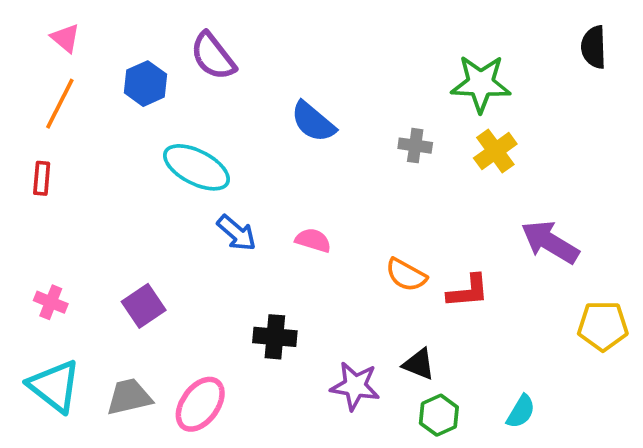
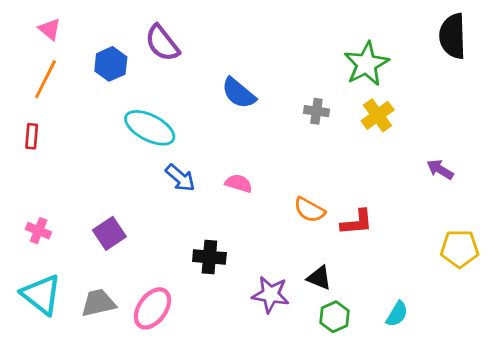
black semicircle: (594, 47) -> (453, 36), size x1.4
green star: (481, 84) -> (366, 64), turned -30
purple arrow: (550, 242) -> (440, 169), moved, size x0.6

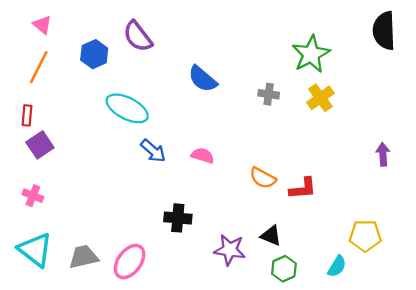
purple arrow: (440, 169) -> (383, 154), moved, turned 55
purple square: (109, 233) -> (40, 145), moved
yellow pentagon: (460, 249) -> (365, 236), moved

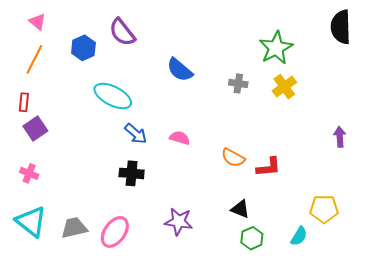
black cross: (178, 218) -> (132, 173), moved
purple star: (230, 250) -> (179, 222), moved

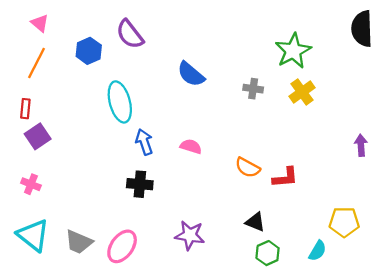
cyan ellipse: (113, 96) -> (120, 102), turned 48
blue arrow: (136, 134) -> (144, 142), turned -150
gray trapezoid: (74, 228) -> (79, 242), turned -144

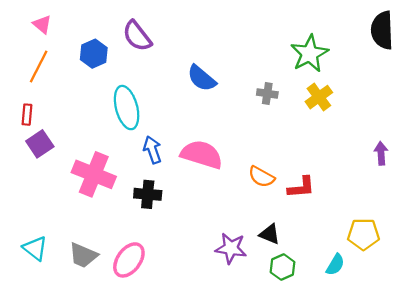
pink semicircle: (191, 146) -> (202, 154), size x1.8
pink cross: (31, 184) -> (94, 174), moved, size x2.0
cyan triangle: (33, 235) -> (35, 248), size x0.7
purple star: (190, 235) -> (231, 248), moved

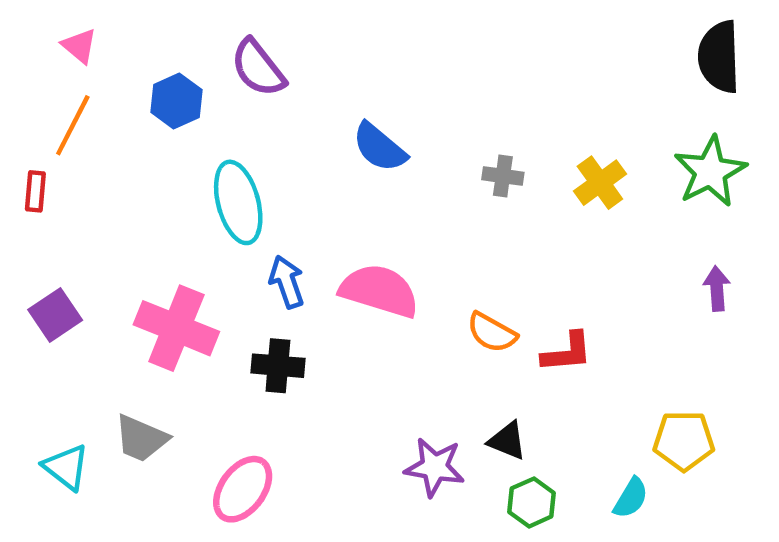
green star: (309, 54) -> (710, 172), moved
red rectangle: (27, 115) -> (35, 191), moved
purple square: (40, 144) -> (55, 315), moved
gray trapezoid: (83, 255) -> (141, 438), moved

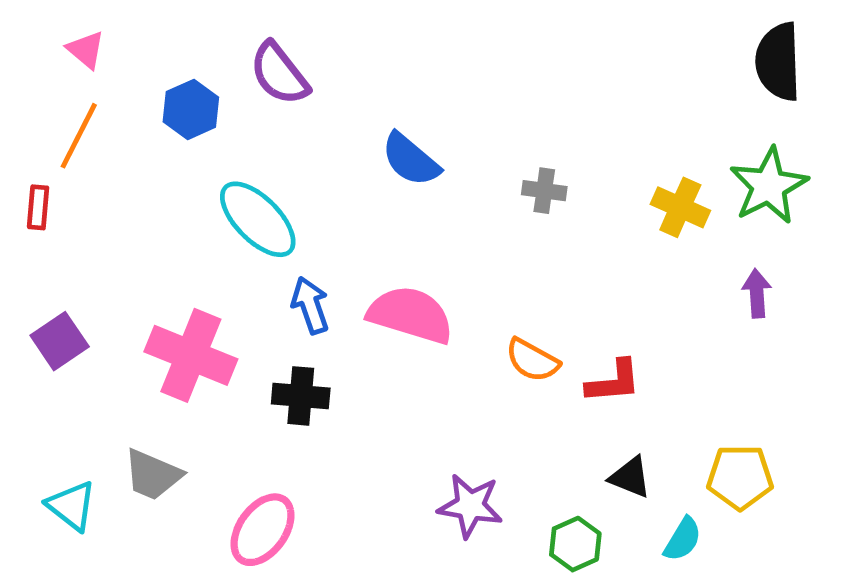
yellow cross: (600, 183) -> (680, 207), moved, turned -30
cyan ellipse: (238, 202) -> (258, 219), turned -30
purple arrow: (717, 288) -> (757, 293), moved
black triangle: (507, 441) -> (630, 477), moved

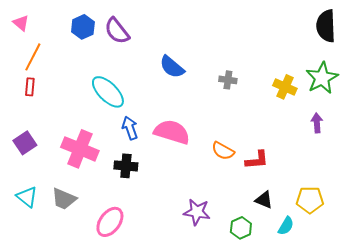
pink triangle: (86, 50) -> (21, 23), moved
blue hexagon: (191, 109) -> (83, 27), moved
red rectangle: (38, 207) -> (30, 87), moved
cyan triangle: (72, 506) -> (27, 197), moved

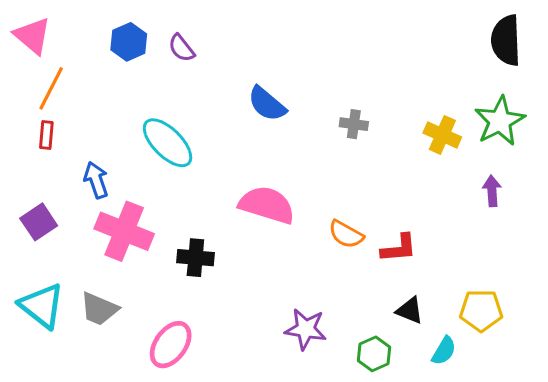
pink triangle: (21, 23) -> (32, 36), size x1.5
purple semicircle: (117, 31) -> (181, 48), size x0.7
blue arrow: (130, 128) -> (96, 180), moved
cyan triangle: (27, 197) -> (42, 306), size x1.4

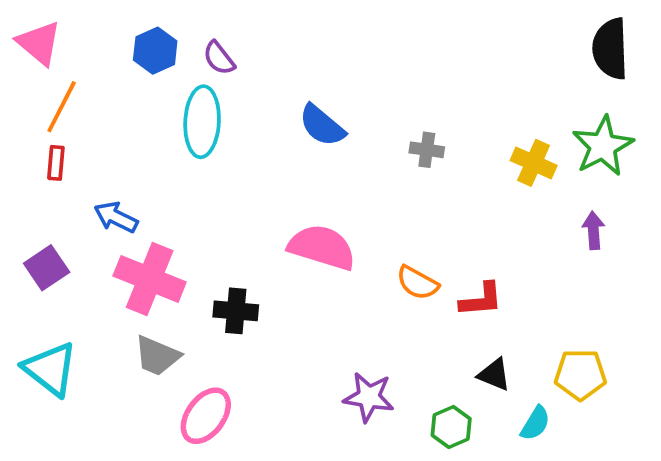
cyan ellipse: (168, 143) -> (202, 122), moved, turned 48
blue arrow: (96, 180) -> (116, 217), turned -45
gray trapezoid: (99, 309) -> (157, 356), moved

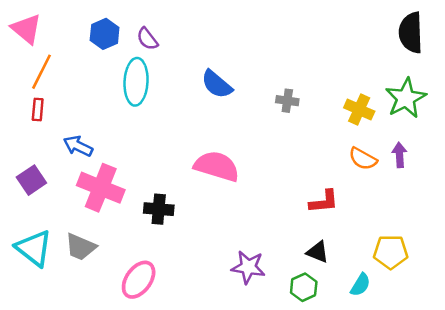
orange semicircle: (417, 283) -> (363, 159), moved
gray trapezoid: (157, 356) -> (81, 247), moved
black triangle: (494, 375) -> (318, 252), moved

